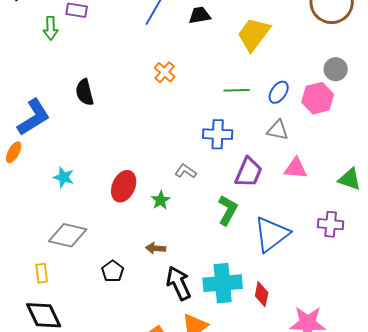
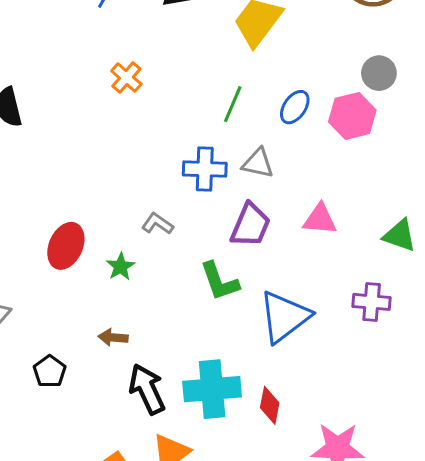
green line: (237, 90) -> (233, 104), turned -65
gray triangle: (278, 130) -> (258, 163), moved
green L-shape: (228, 210) -> (219, 281), turned 132

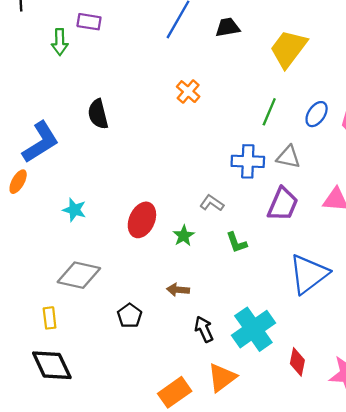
green L-shape: (219, 281) -> (237, 242), moved, size x0.7
black arrow: (147, 389) -> (204, 329), size x0.7
cyan cross: (212, 389) -> (253, 329), turned -30
red diamond: (270, 405) -> (297, 362), moved

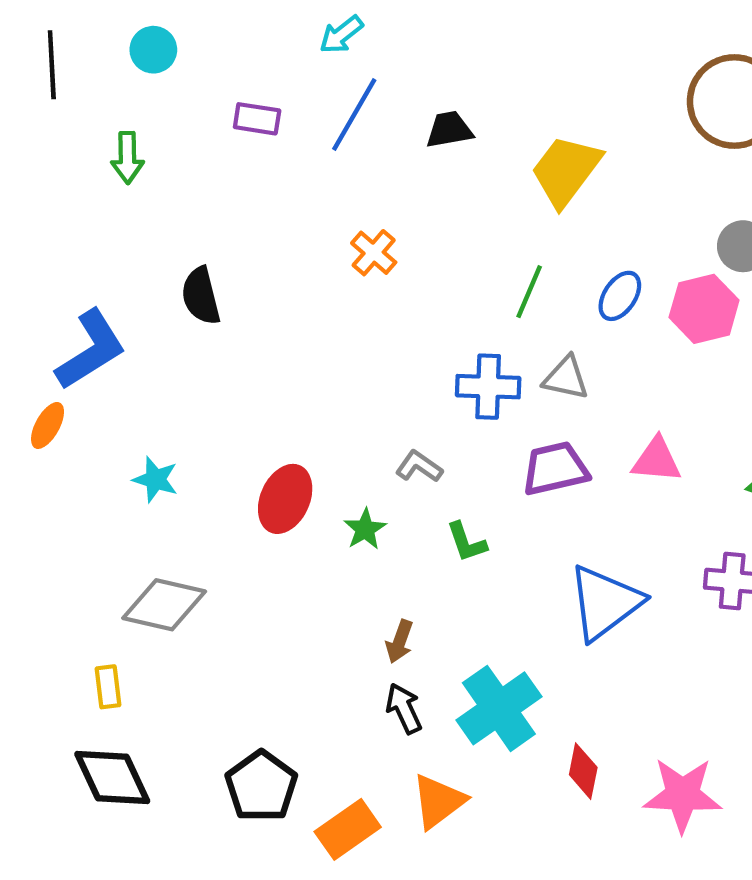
purple rectangle: (89, 22) -> (257, 119), moved
purple trapezoid: (283, 204) -> (555, 469), turned -126
brown arrow: (178, 290) -> (400, 641), moved, turned -75
black pentagon: (130, 316) -> (261, 786), moved, size x1.5

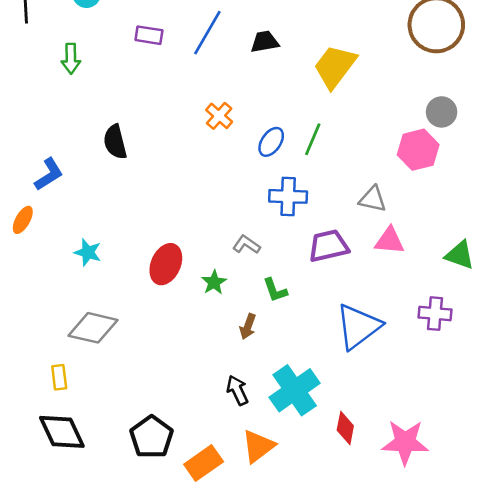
blue ellipse: (620, 296) -> (271, 142), moved
blue L-shape: (91, 350) -> (49, 174), size x0.7
gray triangle: (566, 378) -> (373, 199), moved
brown arrow: (400, 641) -> (248, 327), moved

